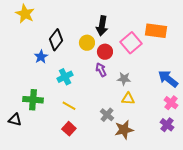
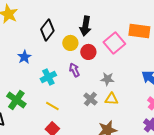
black diamond: (56, 40) -> (47, 30), moved
purple arrow: (101, 70) -> (74, 70), moved
green cross: (33, 100) -> (16, 100), turned 30
gray cross: (107, 115) -> (90, 99), moved

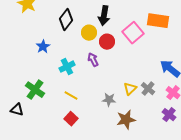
gray star: (107, 79) -> (109, 100), moved
gray cross: (90, 99) -> (148, 89), moved
yellow triangle: (111, 99) -> (130, 89), turned -48

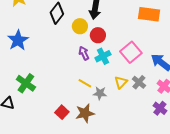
pink square: (133, 33) -> (131, 52), moved
blue star: (43, 47) -> (18, 40), moved, size x1.5
cyan cross: (67, 67) -> (103, 56), moved
yellow line: (71, 96) -> (85, 83), moved
brown star: (126, 120) -> (85, 113), moved

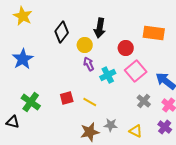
red circle: (98, 35) -> (126, 48), moved
purple arrow: (84, 53) -> (89, 64), moved
yellow triangle: (121, 82) -> (136, 131), moved, turned -48
gray star: (100, 93) -> (111, 125), moved
red square: (62, 112) -> (67, 98), moved, turned 32

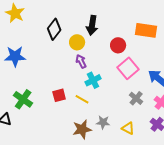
blue star: (23, 59) -> (15, 56), turned 30
cyan cross: (108, 75) -> (93, 80), moved

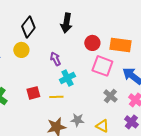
orange rectangle: (146, 30) -> (120, 45), moved
yellow circle: (77, 42) -> (21, 50), moved
pink square: (128, 68) -> (102, 66), turned -30
yellow line: (82, 99) -> (56, 97), turned -32

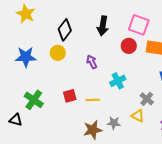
pink square: (102, 66) -> (139, 25), moved
cyan cross: (67, 78) -> (118, 81), moved
yellow triangle: (102, 126) -> (138, 116), moved

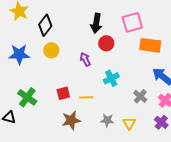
pink square: (139, 25) -> (132, 22), turned -35
black diamond: (65, 30) -> (45, 25), moved
red circle: (129, 46) -> (106, 43), moved
yellow triangle: (138, 116) -> (129, 123), moved, turned 32
brown star: (93, 130) -> (71, 120), moved

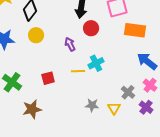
gray cross: (140, 96) -> (128, 92), moved
yellow line: (86, 97) -> (78, 71), moved
brown star: (71, 120) -> (32, 109), moved

